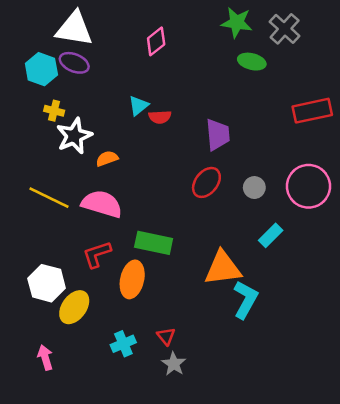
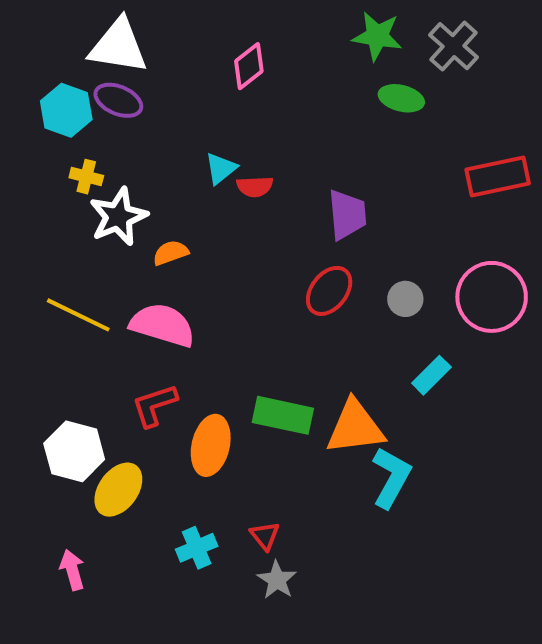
green rectangle: (154, 243) -> (283, 415), moved

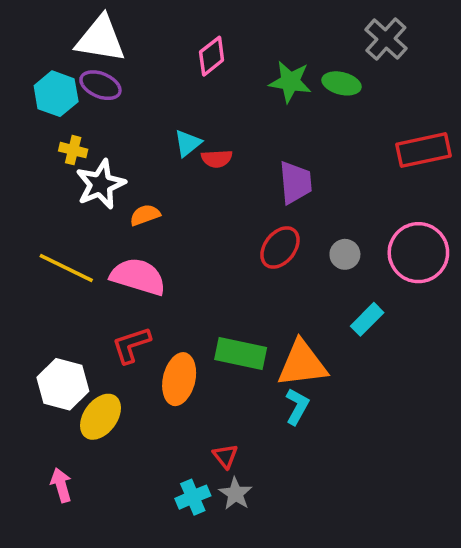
green star: (377, 36) -> (290, 82), moved
cyan L-shape: (391, 478) -> (297, 406), moved, size x0.7
cyan cross: (197, 548) -> (193, 497), moved

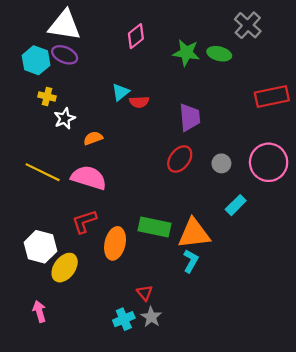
white star: (100, 184) -> (65, 118), size x0.7

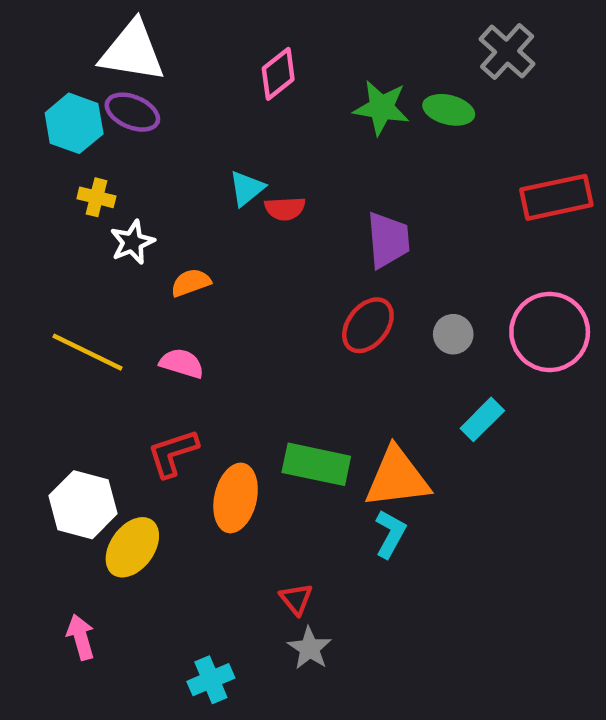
pink semicircle: (89, 178) -> (182, 363), size x0.6
cyan cross: (124, 319) -> (211, 680), moved

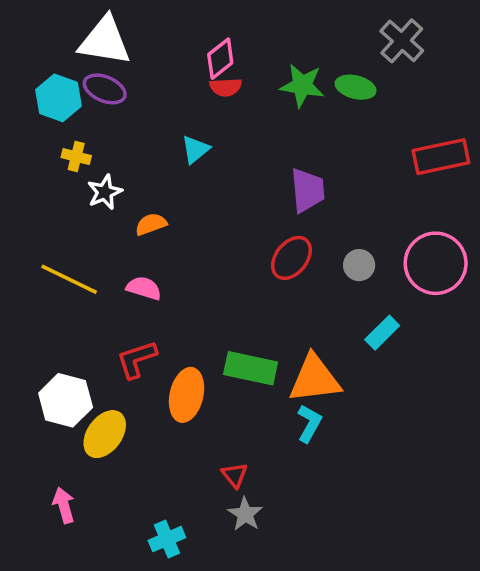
red semicircle: (285, 209) -> (226, 87), moved

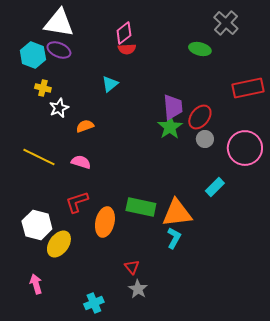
green star: (302, 85) -> (170, 127), moved, turned 30
red ellipse: (291, 258) -> (200, 117), moved
gray circle: (359, 265) -> (205, 139), moved

